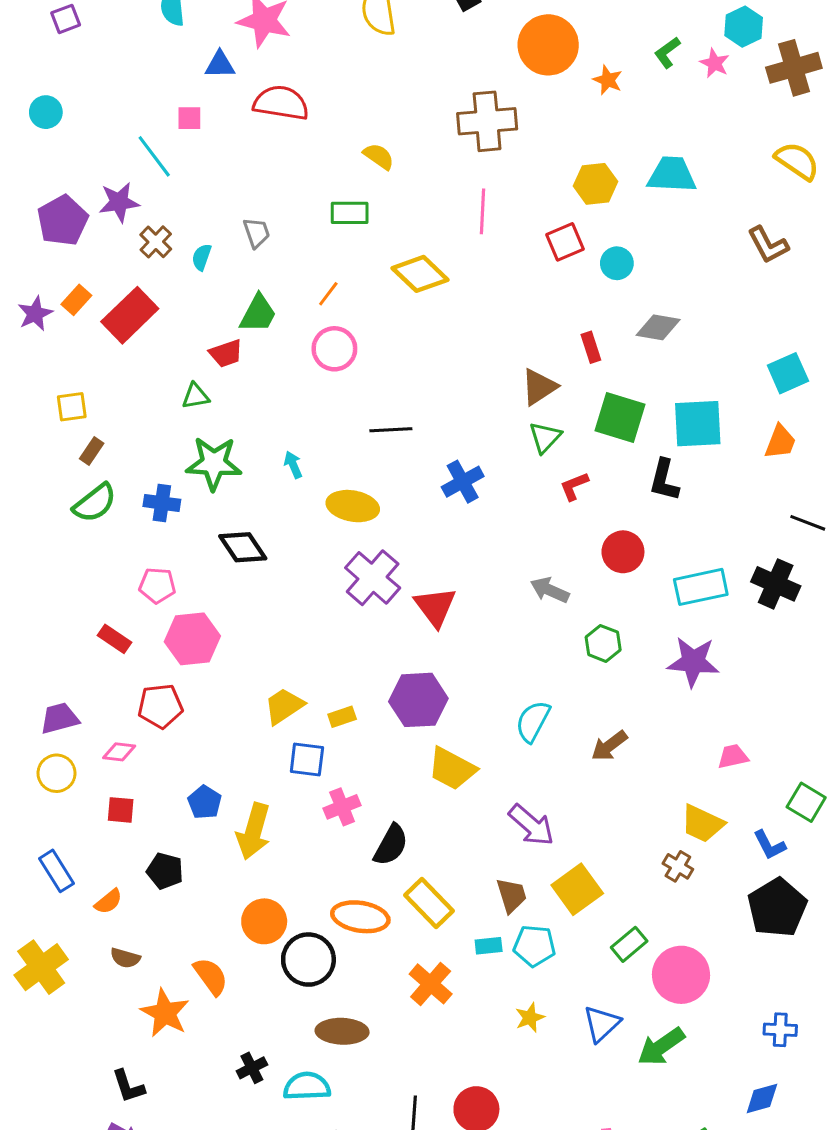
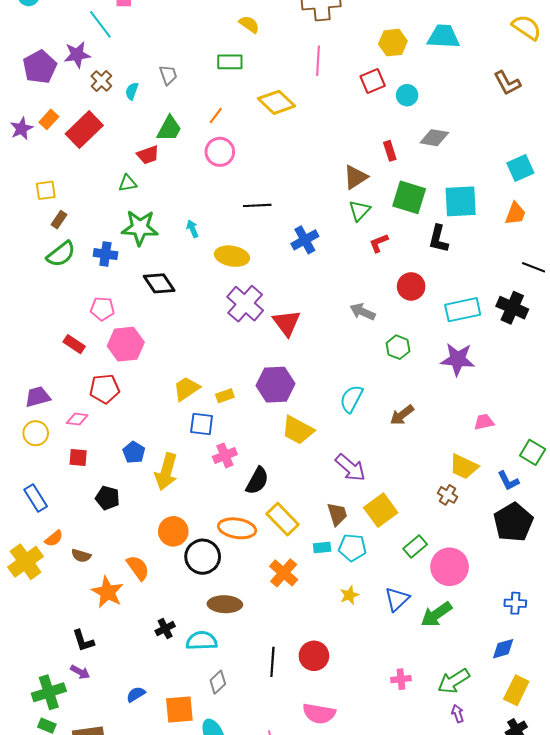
orange semicircle: (108, 901) -> (54, 538), moved

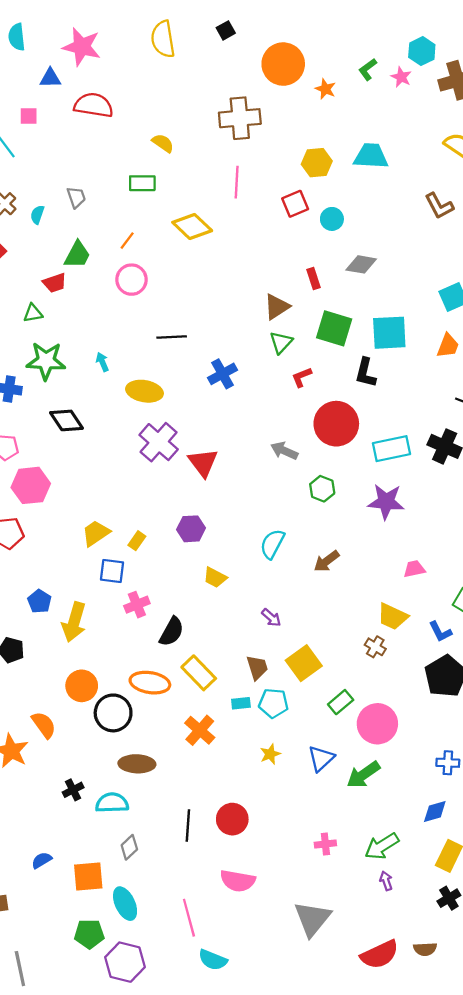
red circle: (411, 286) -> (336, 424), size x1.5
purple hexagon: (275, 385) -> (191, 529), size x0.7
yellow rectangle: (225, 396) -> (137, 541), turned -36
yellow trapezoid: (298, 430) -> (215, 578), size x0.7
purple arrow: (350, 468) -> (271, 618), size x0.6

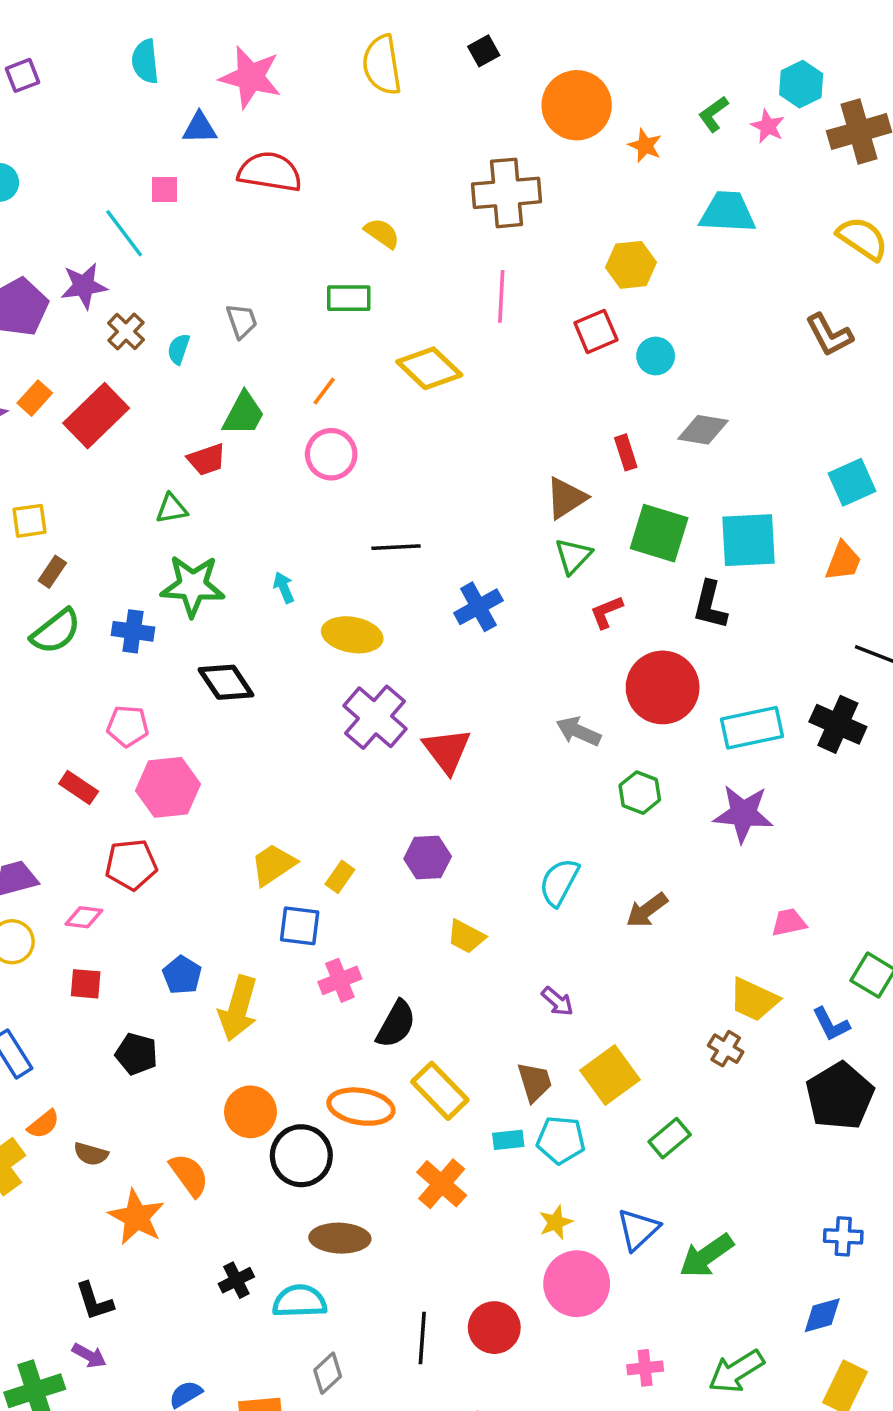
cyan trapezoid: (371, 156) -> (727, 212), moved
pink circle: (377, 724) -> (577, 1284), moved

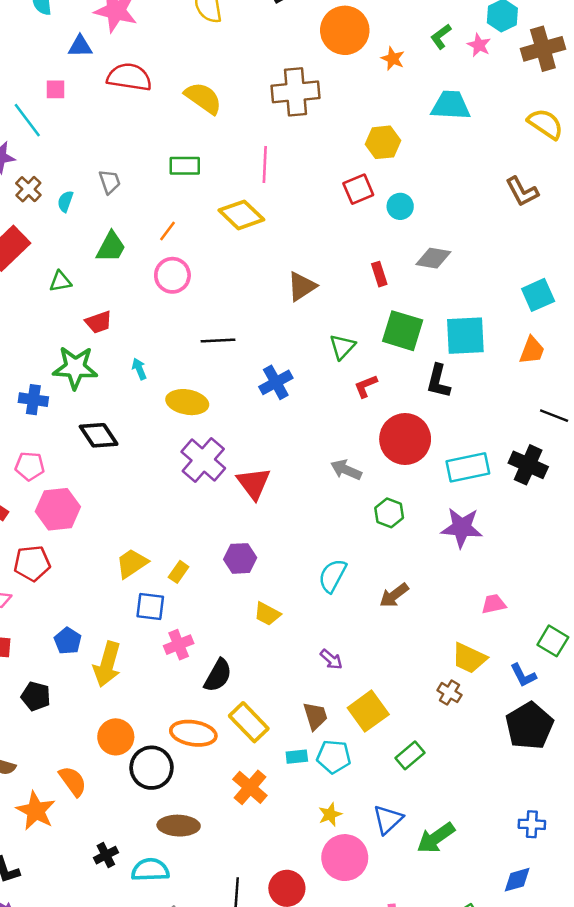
yellow semicircle: (382, 233) -> (203, 98), moved, size x1.5
pink line: (501, 296) -> (265, 164), moved
red trapezoid: (207, 459) -> (99, 322), moved
brown triangle: (566, 498) -> (302, 286), moved
green triangle: (172, 509) -> (60, 281), moved

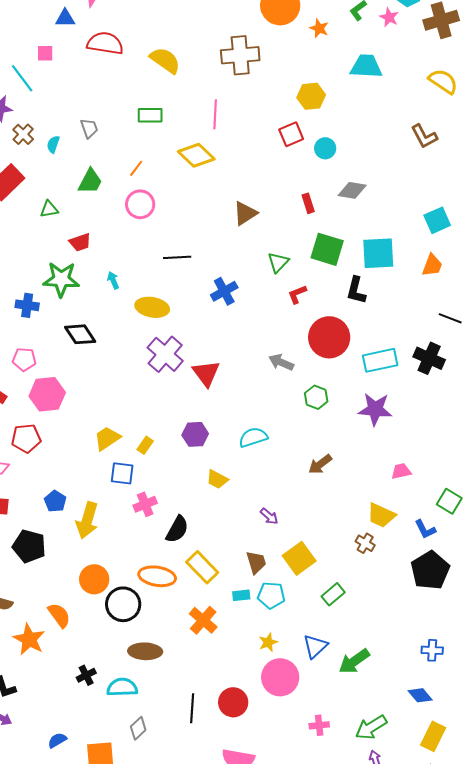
cyan semicircle: (332, 576) -> (253, 437), moved, turned 44
black pentagon: (36, 696) -> (29, 546), size x1.4
blue diamond: (517, 880) -> (420, 695), turned 65

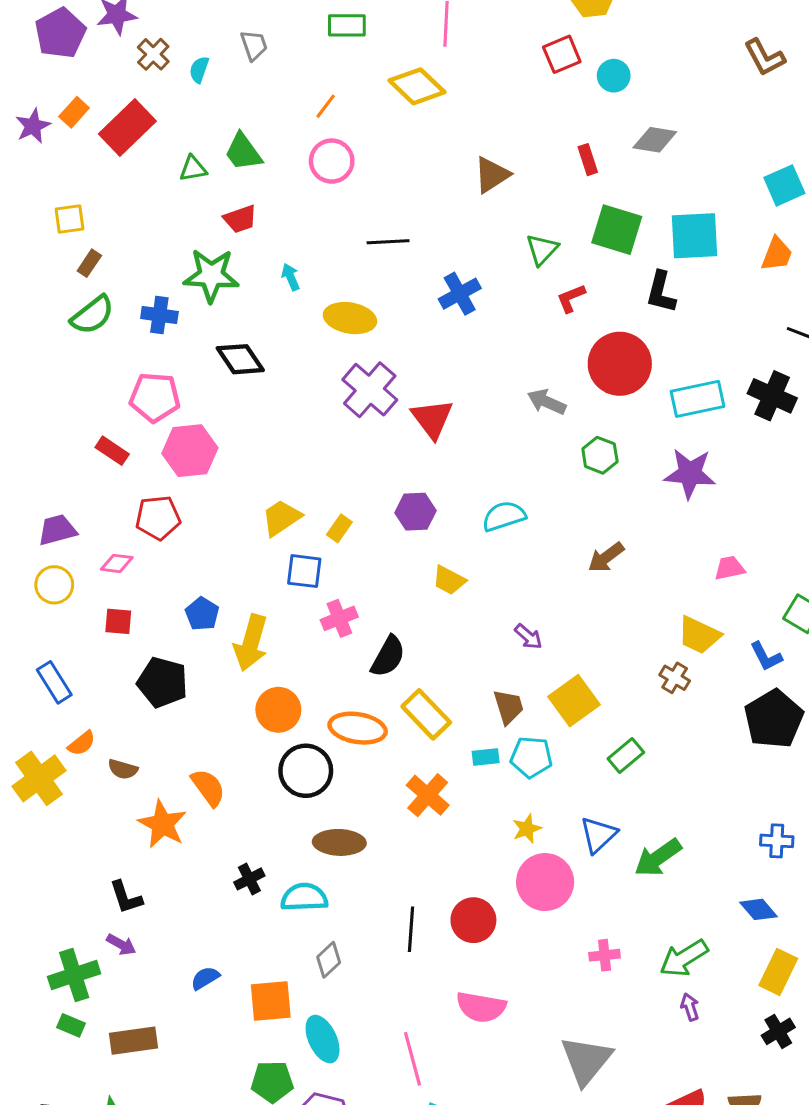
green trapezoid: (90, 181) -> (243, 152), moved, turned 116
pink pentagon: (24, 359) -> (155, 397), size x1.4
orange circle: (94, 579) -> (278, 710), moved

